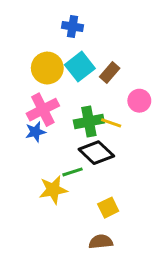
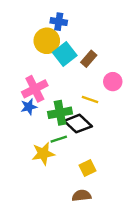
yellow circle: (47, 68) -> (47, 41), moved
green cross: (89, 121) -> (60, 113), moved

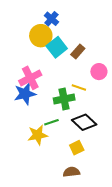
blue cross: (59, 22) -> (51, 19), turned 32
blue star: (29, 107) -> (25, 94), size x1.5
green cross: (60, 113) -> (64, 99), moved
black diamond: (78, 124) -> (84, 122), moved

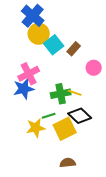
blue cross: (51, 19) -> (33, 16), moved, size x1.6
yellow line: (79, 87) -> (75, 93), moved
yellow square: (77, 148) -> (65, 129), moved, size x1.6

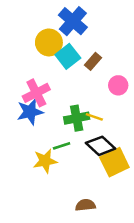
blue cross: (33, 16) -> (73, 21), moved
yellow square: (65, 129) -> (114, 162), moved

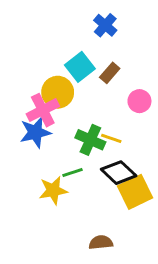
blue cross: (73, 21) -> (105, 25), moved, size x0.7
yellow circle: (49, 42) -> (58, 92), moved
green cross: (77, 118) -> (90, 140), turned 35

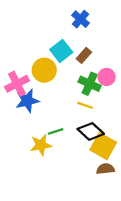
pink cross: (43, 110) -> (17, 84), moved
green cross: (90, 140) -> (90, 84), moved
yellow square: (135, 192) -> (103, 146), turned -35
brown semicircle: (101, 242) -> (105, 169), moved

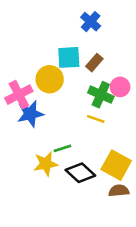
cyan square: (61, 51) -> (69, 57), turned 35
black diamond: (91, 131) -> (80, 173), moved

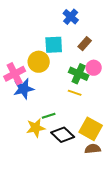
brown rectangle: (94, 63) -> (85, 44), moved

